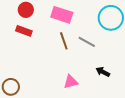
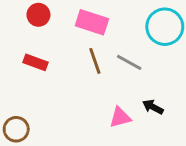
red rectangle: (24, 31) -> (35, 62), moved
pink triangle: (71, 82) -> (120, 117), moved

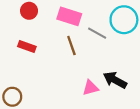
gray line: (129, 62) -> (97, 33), moved
black arrow: (153, 107) -> (115, 80), size x1.5

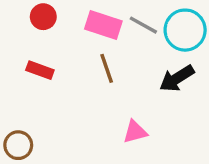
gray line: (97, 33) -> (143, 25), moved
black arrow: (115, 80) -> (177, 78), moved, turned -60

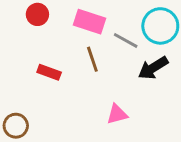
gray line: (143, 25) -> (126, 40), moved
red rectangle: (40, 70) -> (49, 72), moved

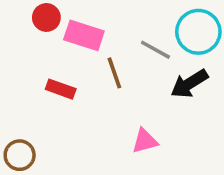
pink rectangle: (89, 22) -> (84, 35), moved

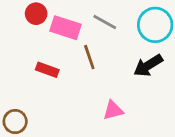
gray line: (155, 50) -> (105, 22), moved

